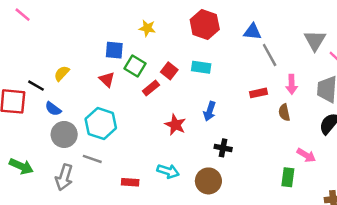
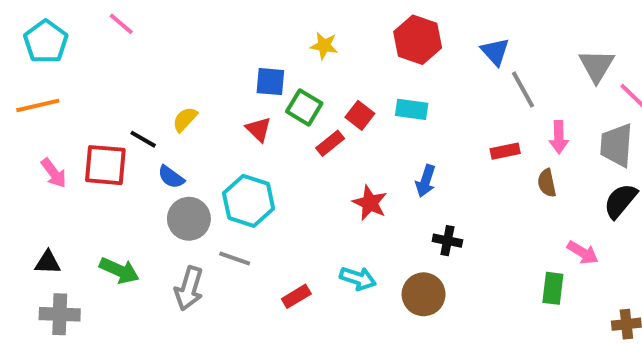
blue triangle: (252, 32) -> (495, 52), turned 42
red rectangle: (130, 182) -> (296, 296), turned -35

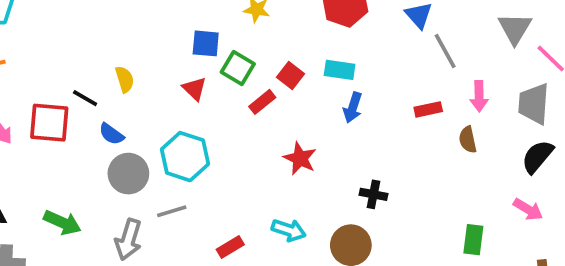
yellow semicircle: (185, 119) -> (125, 79), turned 120
blue arrow: (426, 181) -> (353, 108), moved
pink arrow: (583, 253) -> (528, 209), moved
gray line: (235, 259) -> (172, 211), turned -36

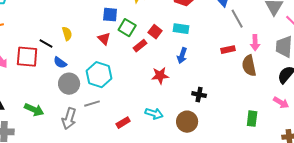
blue arrow: (353, 108) -> (182, 56), moved
brown semicircle: (468, 140) -> (249, 66), size x1.5
red star: (300, 158) -> (160, 76), turned -30

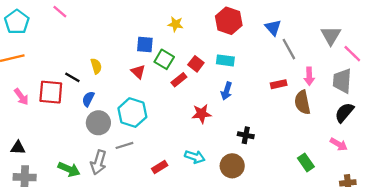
blue semicircle: (60, 63) -> (88, 99), turned 80
green arrow: (34, 110) -> (69, 169), moved
green rectangle: (252, 119) -> (306, 162), turned -42

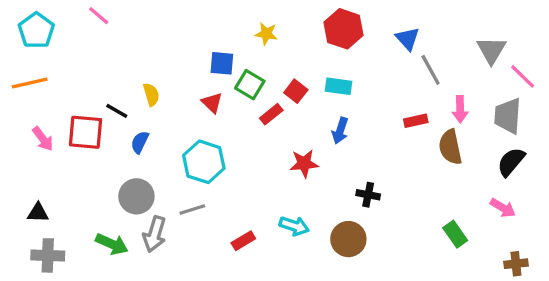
gray circle: (98, 123) -> (136, 196), moved

